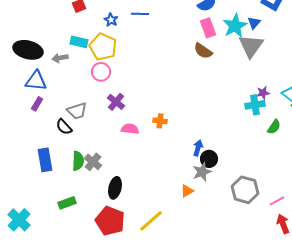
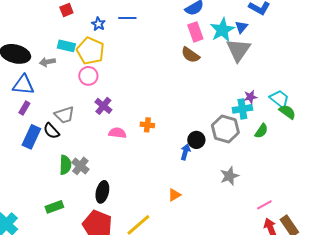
black circle: (209, 159) -> (196, 140), moved
blue rectangle: (45, 160) -> (31, 137), moved, turned 35
gray star: (202, 172) -> (229, 176), moved
gray hexagon: (245, 190) -> (225, 129), moved

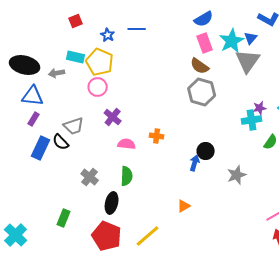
gray hexagon: (225, 129) -> (202, 92), moved
green semicircle: (65, 165) -> (127, 176), moved
gray star: (229, 176) -> (237, 175), moved
green rectangle: (54, 207) -> (64, 218), turned -48

